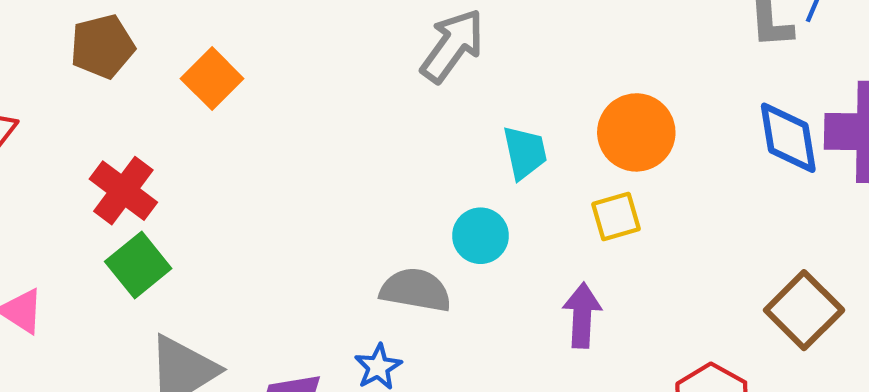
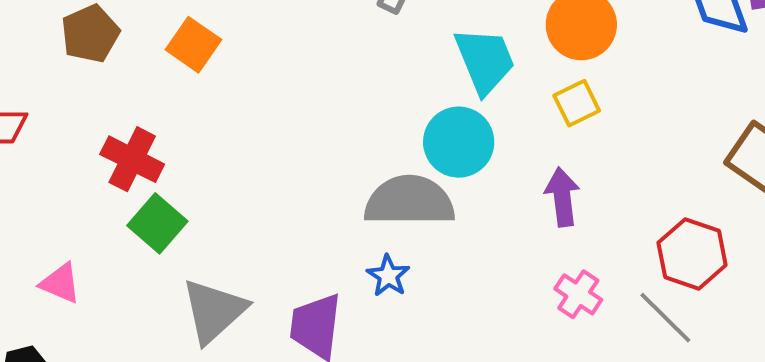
cyan trapezoid: (525, 152) -> (485, 61), size x1.4
cyan circle: (481, 236) -> (459, 142), size x1.4
gray semicircle: (416, 290) -> (409, 201), size x1.4

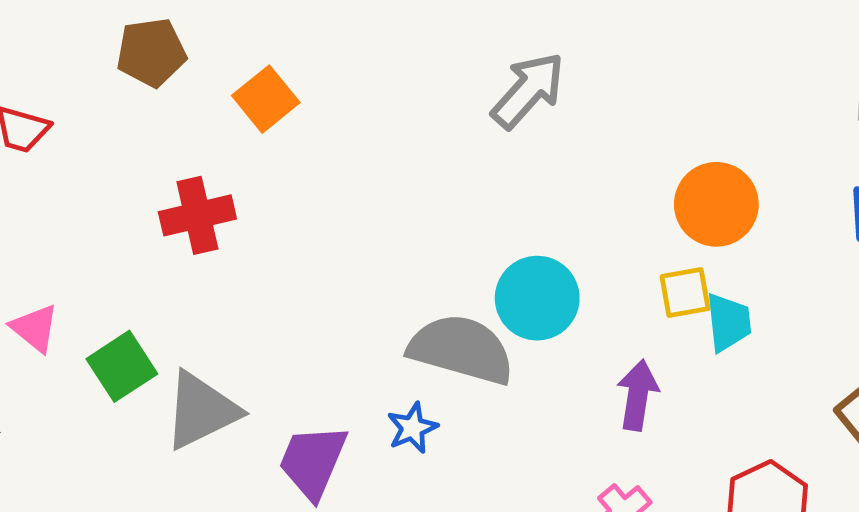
cyan trapezoid: (485, 61) -> (728, 322), moved, size x0.7
red cross: (132, 159) -> (197, 215), moved, turned 34
green square: (157, 223) -> (122, 366), moved

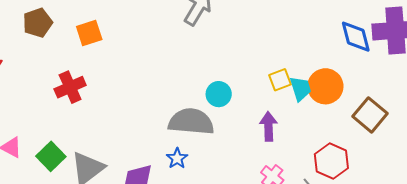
orange square: (266, 99) -> (89, 33), turned 32
orange circle: (716, 204) -> (325, 86), moved
cyan circle: (537, 298) -> (219, 94), size x0.7

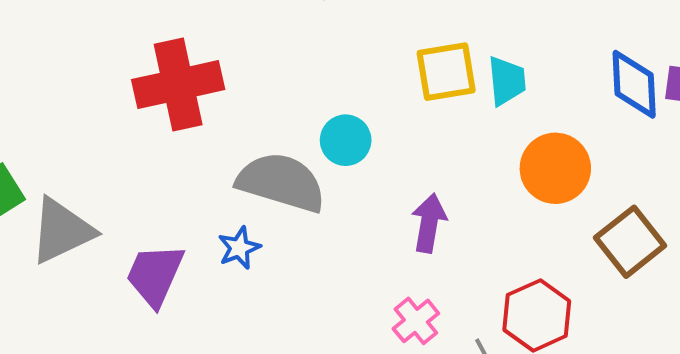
yellow square: (280, 80) -> (446, 72), moved, size x1.4
red cross: (70, 87) -> (178, 85), moved, size x1.4
cyan trapezoid: (300, 89) -> (507, 81), moved

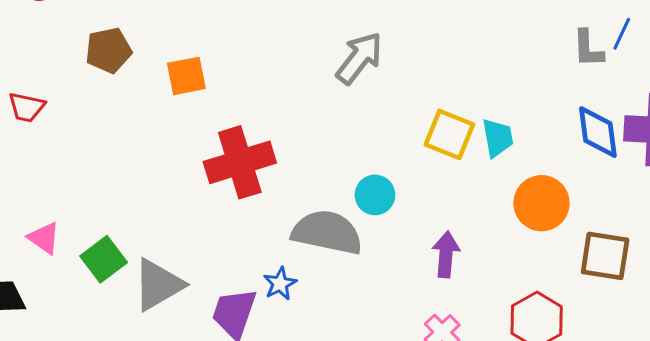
yellow square: (446, 72) -> (449, 134), turned 36
brown square: (630, 242) -> (605, 256), turned -38
blue star: (239, 248) -> (280, 284), moved

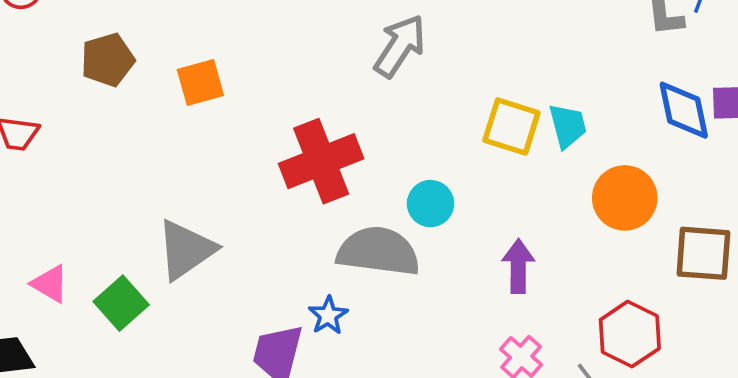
red cross: (240, 162) -> (321, 161), moved
gray triangle: (158, 285) -> (186, 250), moved

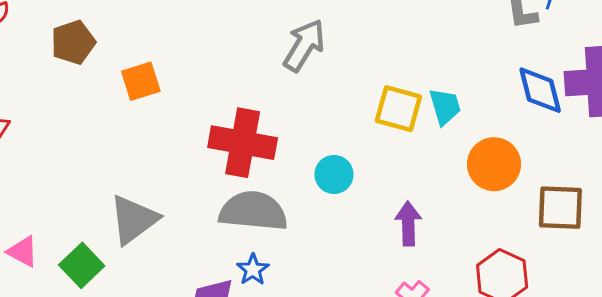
brown pentagon: (108, 60) -> (73, 42), moved
red cross: (321, 161) -> (243, 143), turned 34
gray semicircle: (378, 251) -> (253, 211), moved

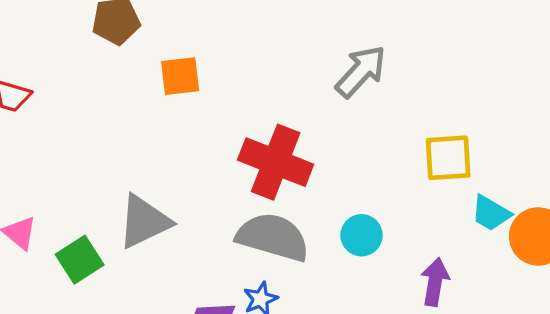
cyan trapezoid: (445, 106) -> (491, 213), moved, turned 126
yellow square: (398, 109) -> (448, 158), turned -30
cyan circle: (334, 174) -> (362, 235), moved

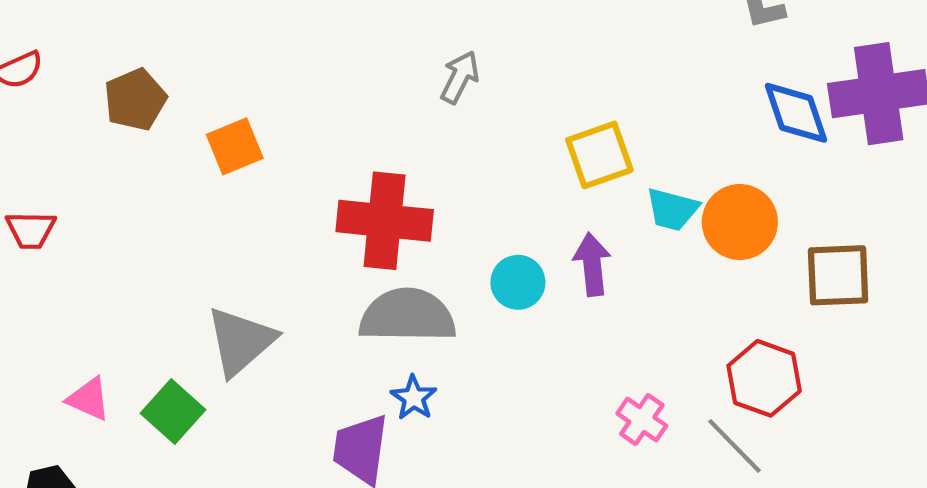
gray arrow: (361, 71) -> (460, 77), size x0.7
purple arrow: (435, 282) -> (592, 264), moved

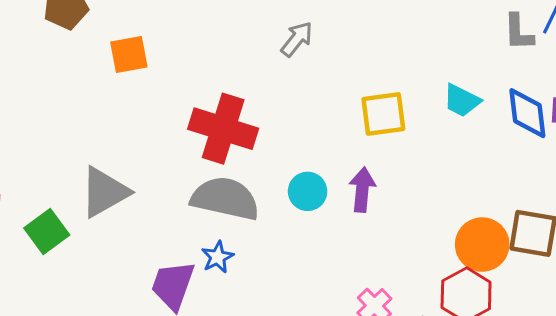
cyan trapezoid: (672, 209) -> (462, 100), moved
orange circle: (740, 222) -> (482, 245), moved

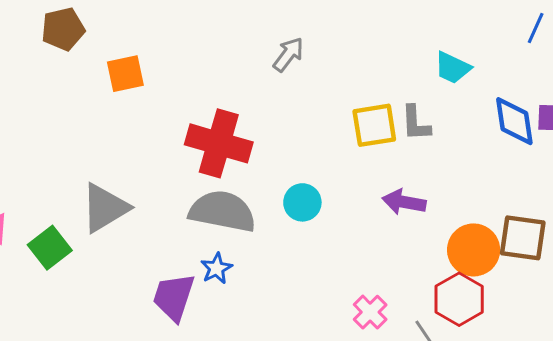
gray L-shape: (519, 32) -> (416, 123), moved
cyan trapezoid: (462, 100) -> (453, 68), moved
purple arrow: (362, 190) -> (404, 202), moved, turned -84

